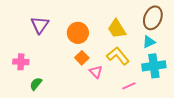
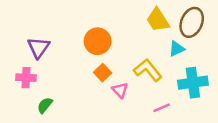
purple triangle: (40, 25) -> (39, 47), moved
yellow trapezoid: (117, 29) -> (158, 20), moved
cyan triangle: (149, 42) -> (177, 49), moved

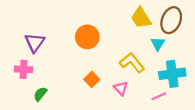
cyan triangle: (177, 49) -> (158, 44), turned -32
orange square: (103, 73) -> (92, 79), moved
pink triangle: (120, 90) -> (121, 88), moved
pink line: (162, 108) -> (159, 96), moved

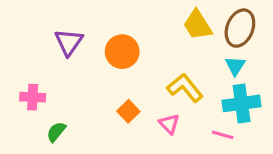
purple triangle: (35, 43) -> (69, 42), moved
cyan triangle: (158, 44) -> (235, 66), moved
pink line: (159, 96) -> (223, 135), turned 40

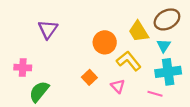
yellow trapezoid: (198, 25) -> (139, 31), moved
brown ellipse: (240, 28) -> (167, 19), turned 40
orange circle: (122, 52) -> (105, 42), moved
green semicircle: (56, 132) -> (39, 92), size x1.5

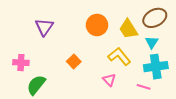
orange circle: (105, 42) -> (97, 25), moved
orange square: (89, 77) -> (74, 62), moved

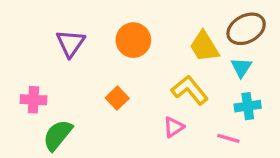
orange circle: (97, 25) -> (133, 40), moved
cyan cross: (156, 67) -> (248, 106), size x0.7
pink triangle: (109, 80) -> (174, 127), turned 40

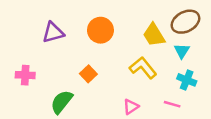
purple triangle: (70, 43) -> (53, 33), turned 40
cyan cross: (248, 106) -> (187, 80), turned 30
pink triangle: (174, 127) -> (131, 107), moved
green semicircle: (58, 135) -> (62, 102), moved

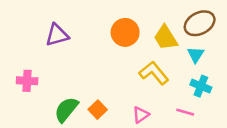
orange circle: (100, 30) -> (125, 32), moved
orange square: (88, 74) -> (98, 110), moved

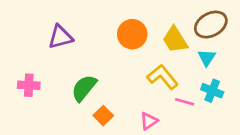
green semicircle: (66, 110) -> (84, 88), moved
pink line: (185, 112) -> (185, 102), moved

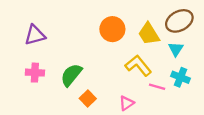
purple triangle: (61, 37) -> (35, 35), moved
pink cross: (29, 85) -> (35, 73), moved

